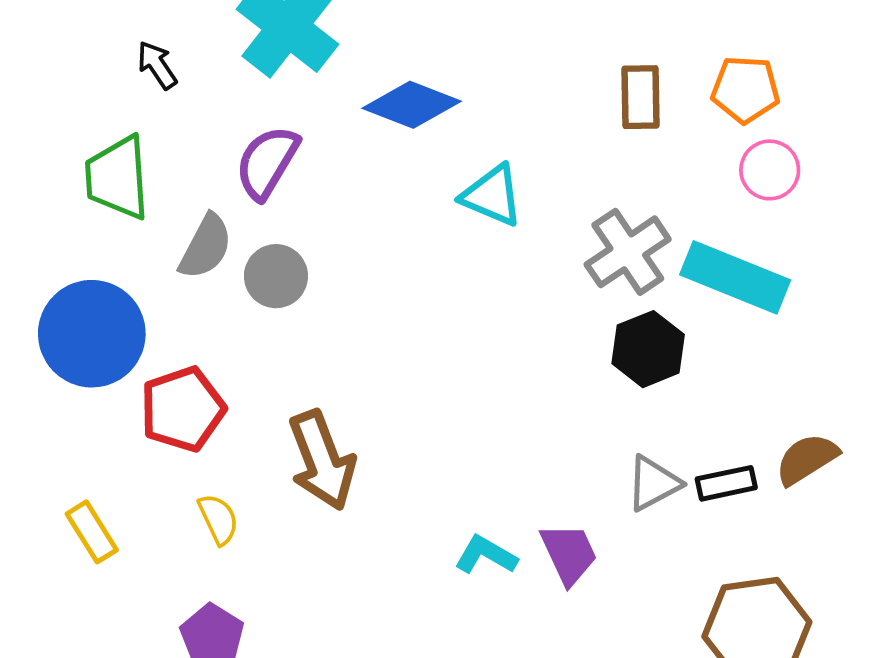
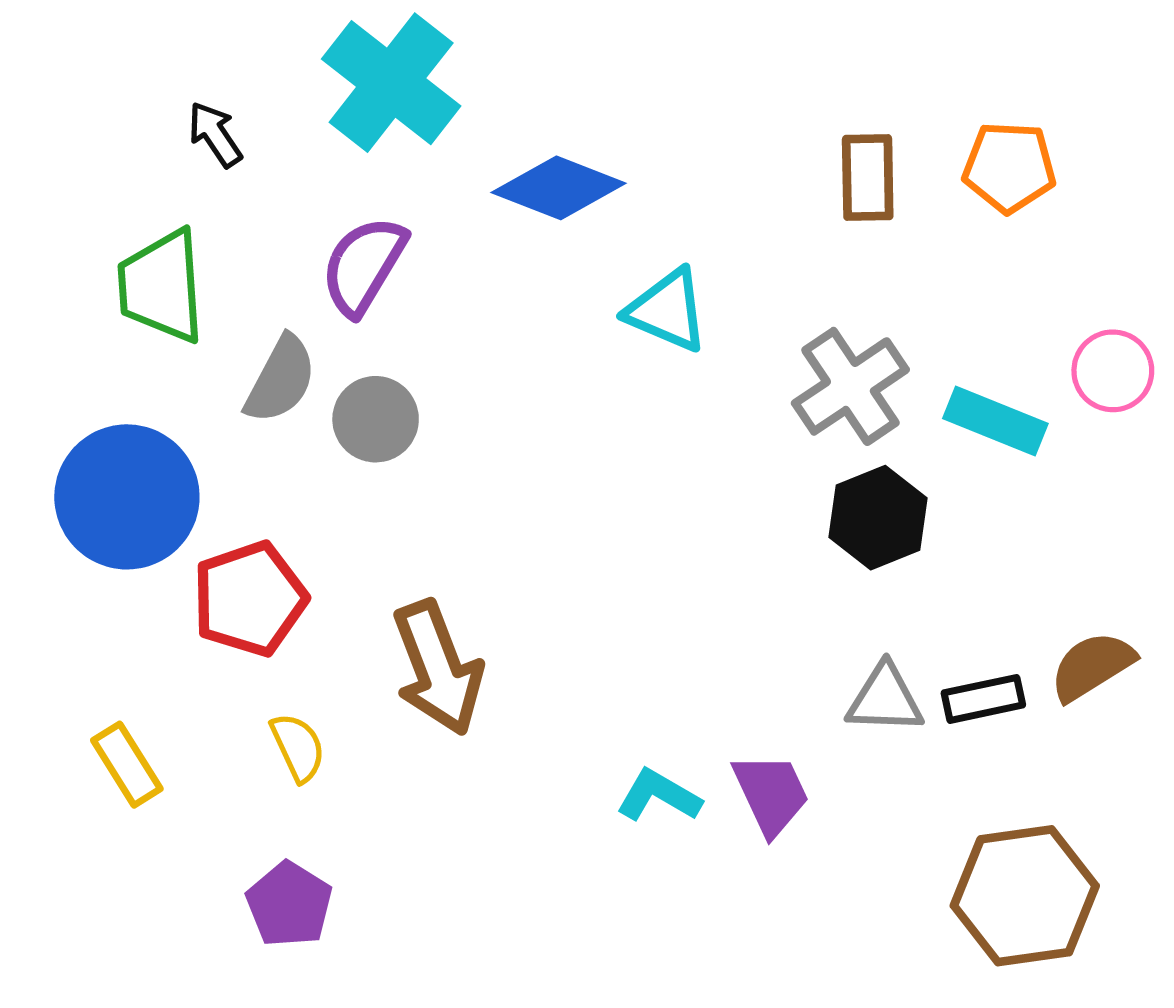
pink circle: (770, 170) -> (1113, 371), moved
cyan rectangle: (735, 277) -> (995, 421), size x0.7
gray triangle: (653, 483) -> (885, 699), turned 30

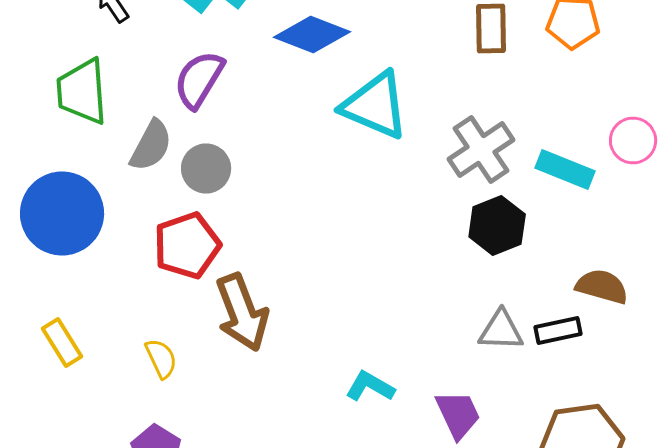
cyan triangle: (667, 310) -> (375, 106), size x1.4
red pentagon: (250, 599) -> (187, 246), moved
brown semicircle: (1092, 666) -> (602, 286), moved, turned 48
yellow rectangle: (127, 765) -> (62, 342), moved
purple trapezoid: (771, 794) -> (458, 414), moved

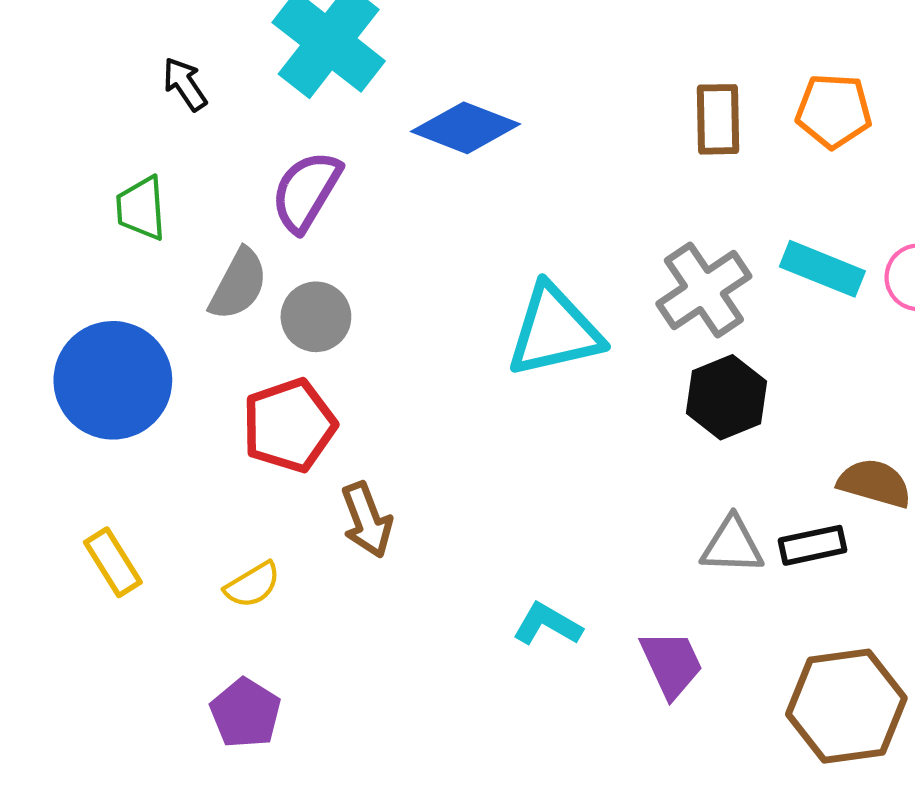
green trapezoid: (82, 92) -> (141, 208), size x0.7
cyan triangle: (375, 106) -> (554, 331), moved, turned -36
cyan rectangle: (565, 170) -> (822, 269), moved
brown arrow: (242, 312) -> (367, 520), size x0.7
yellow semicircle: (161, 358) -> (252, 585), turned 84

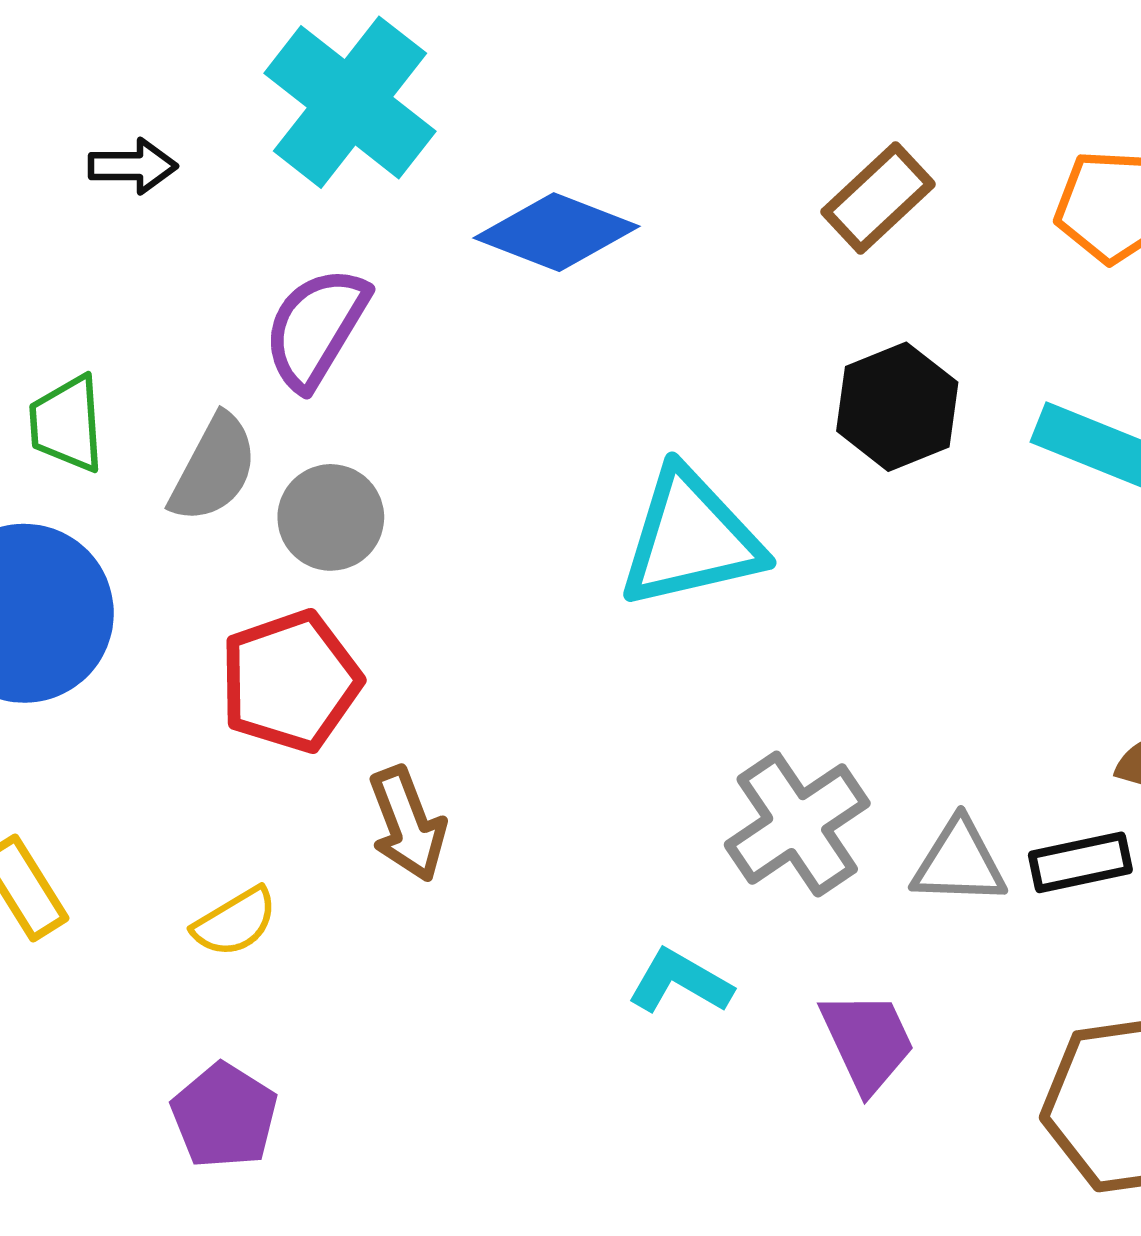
black arrow: (185, 84) -> (133, 166), turned 124
brown rectangle: (718, 119) -> (878, 198), moved, turned 48
green trapezoid: (141, 208) -> (67, 424), moved
gray cross: (704, 290) -> (797, 824), moved
black hexagon: (726, 397) -> (897, 407), moved

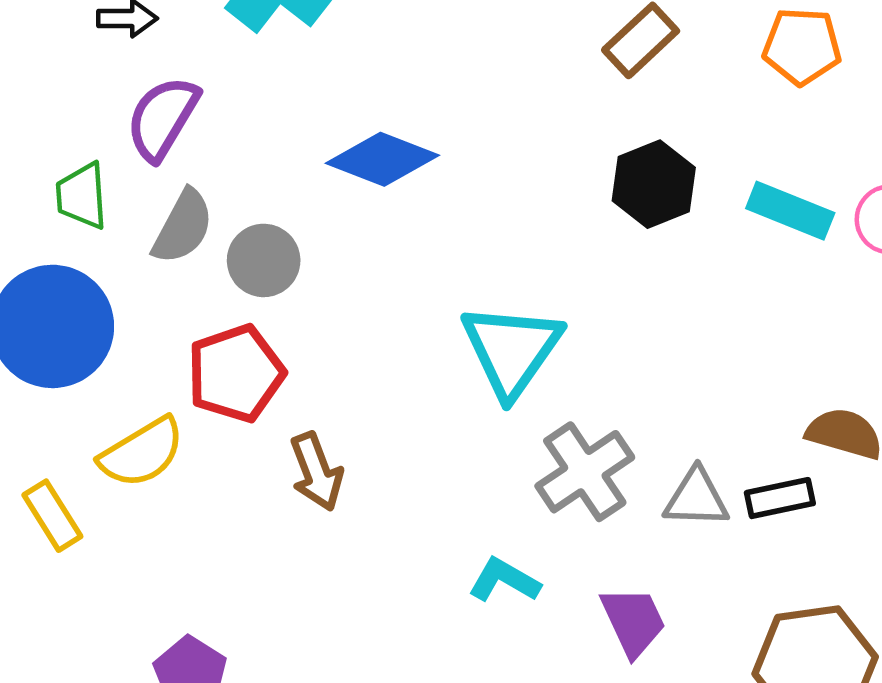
blue diamond: (557, 232) -> (382, 159), moved
purple semicircle: (316, 328) -> (162, 118), moved
cyan triangle: (691, 539) -> (511, 350), moved, turned -42
yellow semicircle: (235, 922) -> (142, 453), moved, size x1.5

